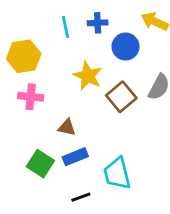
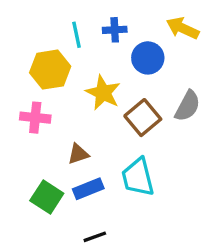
yellow hexagon: (24, 56) -> (50, 70), moved
brown triangle: (67, 127) -> (78, 154), turned -30
cyan trapezoid: (117, 173) -> (138, 177), moved

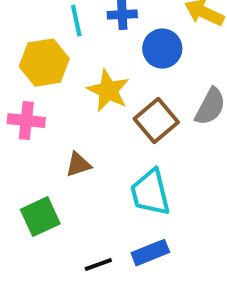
blue rectangle: (88, 189) -> (150, 253), moved
green square: (47, 197) -> (40, 217), turned 32

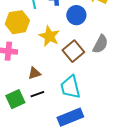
blue rectangle: (150, 253) -> (70, 117), size x1.4
black line: (98, 265) -> (37, 94), moved

